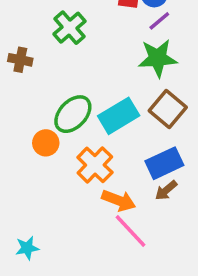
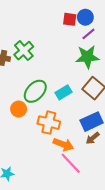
green cross: (69, 28) -> (24, 51), moved
cyan rectangle: (119, 116) -> (63, 92), size x0.7
orange cross: (95, 165) -> (49, 123), turned -30

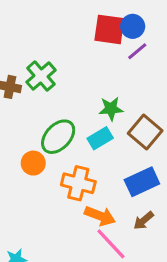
red square: (70, 19) -> (109, 29), size x1.5
green star: (87, 57) -> (111, 109), moved, size x0.7
brown arrow: (93, 138) -> (144, 221), moved

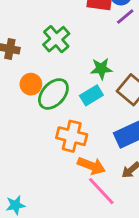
green cross: (41, 76) -> (56, 39), moved
orange circle: (33, 163) -> (31, 84), moved

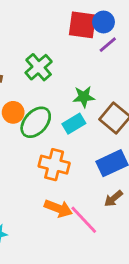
orange arrow: (91, 166) -> (58, 208), moved

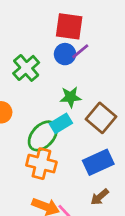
blue circle: (104, 22) -> (65, 54), moved
purple line: (108, 45) -> (80, 51), moved
green ellipse: (36, 122) -> (43, 136), moved

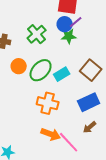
green star: (71, 97) -> (69, 36), moved
green ellipse: (43, 136) -> (41, 70), moved

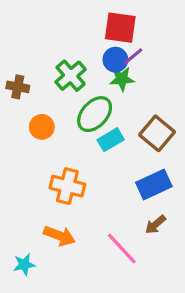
green ellipse: (41, 70) -> (95, 114), moved
orange cross: (48, 103) -> (67, 186), moved
orange arrow: (51, 134) -> (59, 236), moved

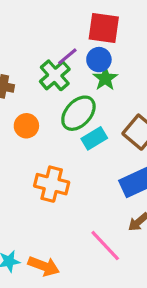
purple line: (133, 56) -> (67, 56), moved
green star: (122, 79) -> (105, 78), turned -30
orange arrow: (59, 236) -> (44, 266), moved

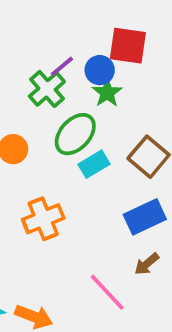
red square: (104, 28) -> (128, 46), moved
orange cross: (52, 184) -> (43, 219), turned -36

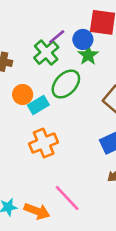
cyan rectangle: (94, 164) -> (38, 105), moved
pink line: (107, 292) -> (67, 198), moved

